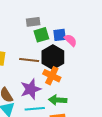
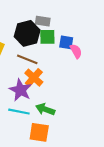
black hexagon: (53, 57) -> (27, 33), moved
orange cross: (52, 76) -> (34, 78), moved
purple star: (31, 89) -> (20, 90), turned 30

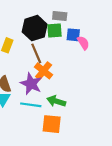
gray rectangle: (43, 21) -> (60, 16), moved
brown line: (27, 59) -> (36, 53), turned 48

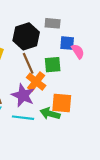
green square: (55, 30) -> (53, 65), moved
orange square: (52, 124) -> (62, 103), moved

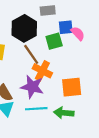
green square: (53, 65) -> (54, 41), moved
green arrow: (50, 114) -> (64, 113), moved

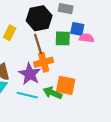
pink semicircle: (78, 33) -> (87, 38), turned -56
orange cross: (42, 71) -> (44, 62), turned 30
green arrow: (64, 113) -> (53, 93), moved

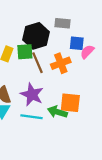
green square: (63, 38) -> (25, 52), moved
pink semicircle: (87, 38) -> (87, 52), turned -48
orange cross: (44, 62) -> (61, 63), moved

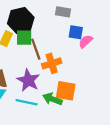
black hexagon: (36, 36) -> (21, 21), moved
orange cross: (61, 63) -> (52, 63), moved

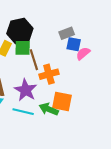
gray rectangle: (63, 12) -> (67, 33), moved, turned -32

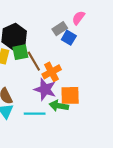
blue square: (74, 44) -> (69, 38), turned 32
pink semicircle: (83, 53) -> (78, 18), moved
purple star: (26, 90) -> (45, 89), moved

